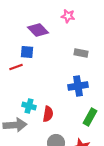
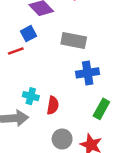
blue square: (27, 52) -> (28, 34), turned -32
gray rectangle: (81, 53) -> (74, 41), moved, size x1.5

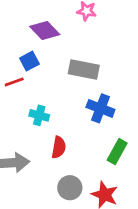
blue cross: (88, 73) -> (100, 108), turned 30
cyan cross: (31, 96) -> (39, 115), moved

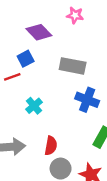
cyan cross: (39, 115) -> (34, 106), turned 35
red semicircle: (59, 147) -> (51, 146), moved

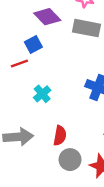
gray rectangle: (73, 66) -> (86, 28), moved

